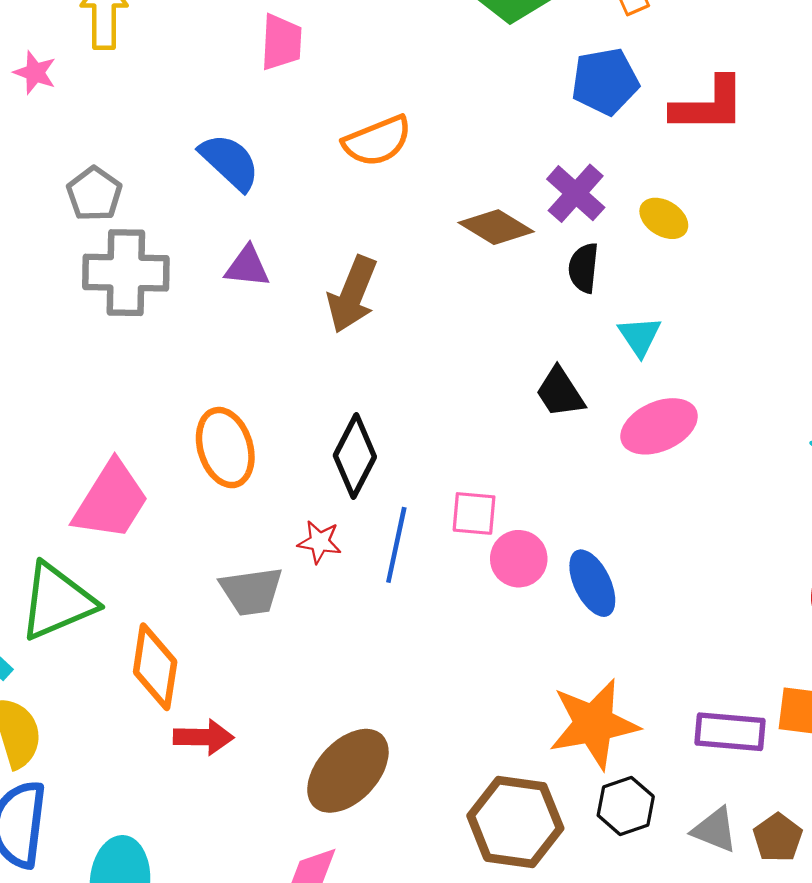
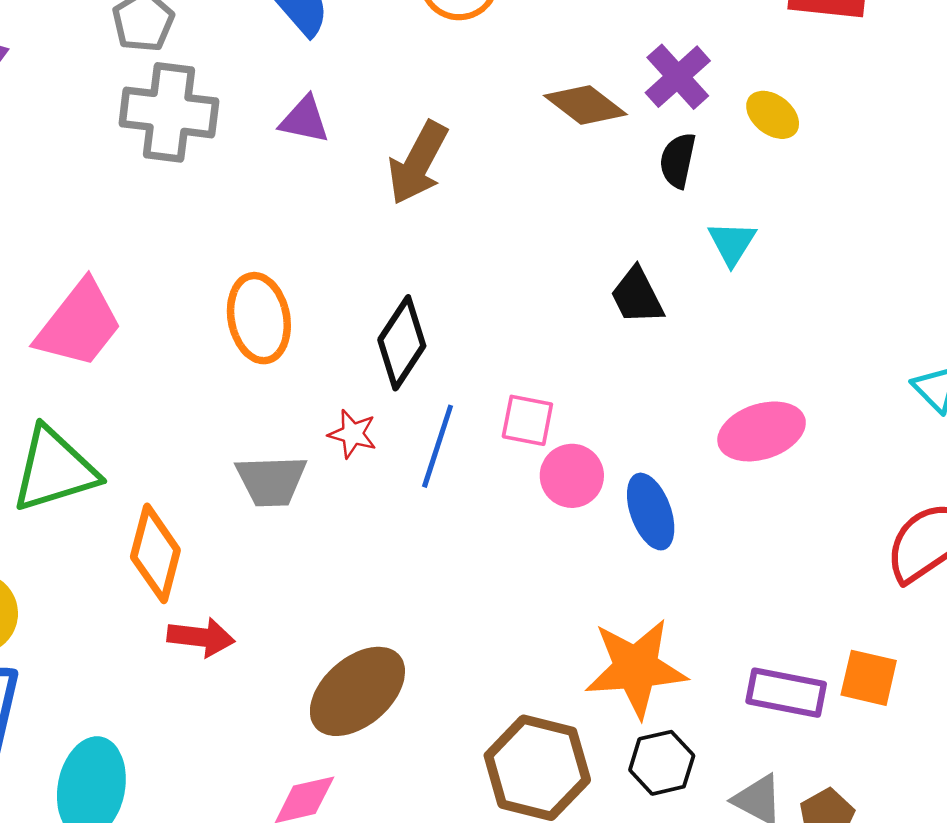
pink ellipse: (659, 426) -> (762, 431), moved
pink trapezoid: (111, 501) -> (79, 324), moved

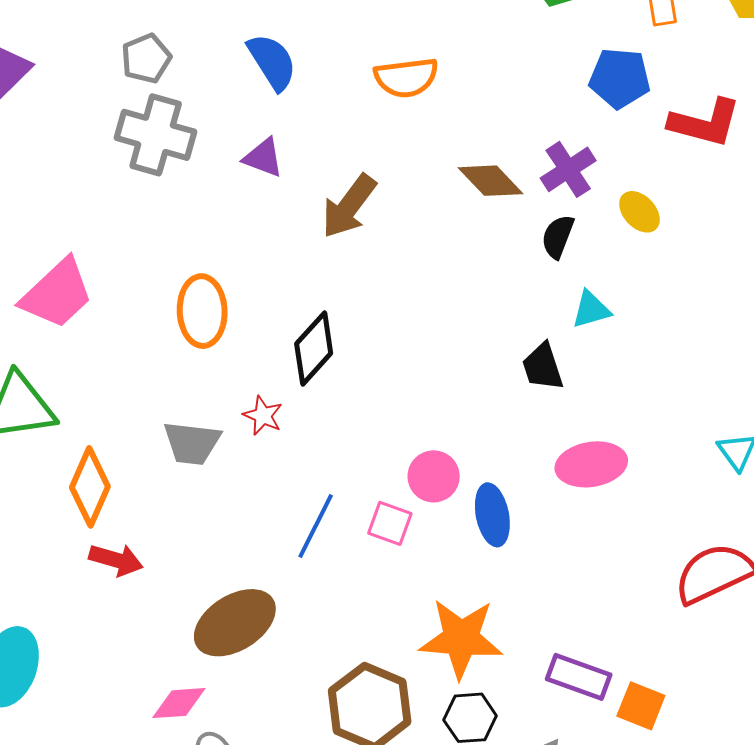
cyan triangle: (732, 243) -> (591, 310), turned 33
black trapezoid: (637, 296) -> (543, 367), moved
pink square: (527, 420) -> (390, 523), moved
blue line: (438, 446) -> (316, 526), moved
orange square: (869, 678) -> (641, 706), moved

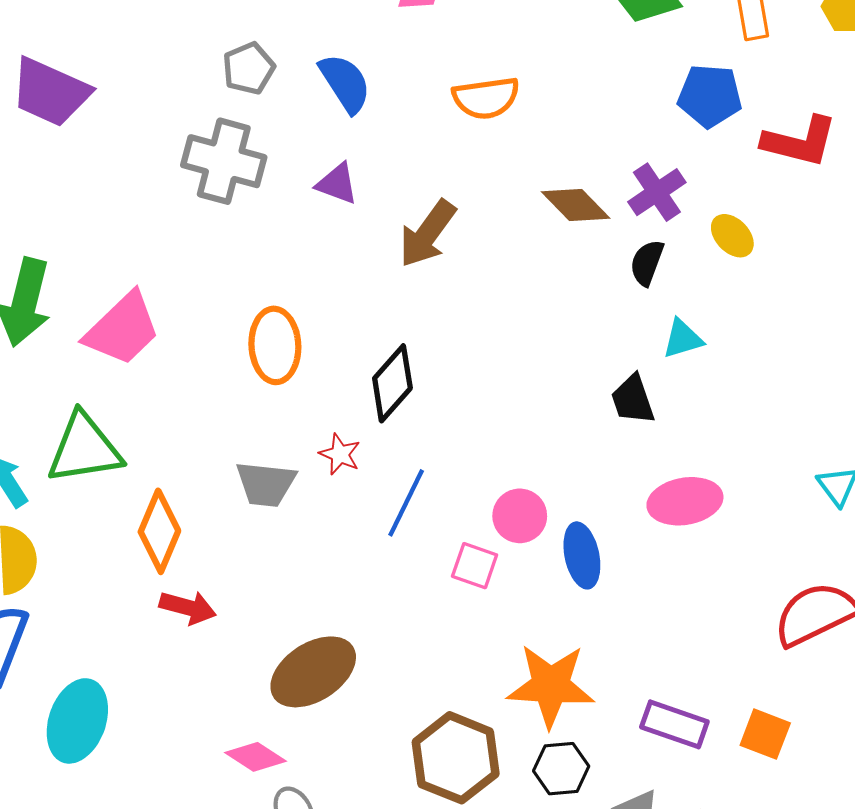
gray pentagon: (146, 59) -> (249, 68), moved
blue line: (316, 526) -> (406, 503), moved
pink diamond: (179, 703) -> (256, 757), turned 38
orange square: (641, 706) -> (765, 734), moved

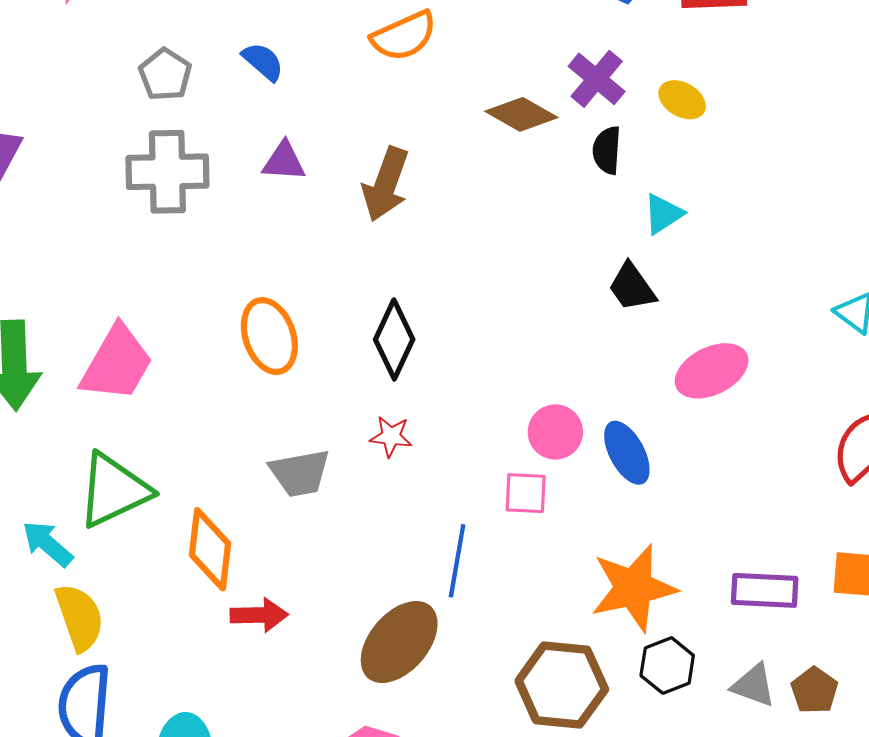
blue semicircle: (345, 83) -> (263, 62), size x0.7
red star: (340, 454) -> (391, 436), moved
blue line: (406, 503) -> (457, 561), moved

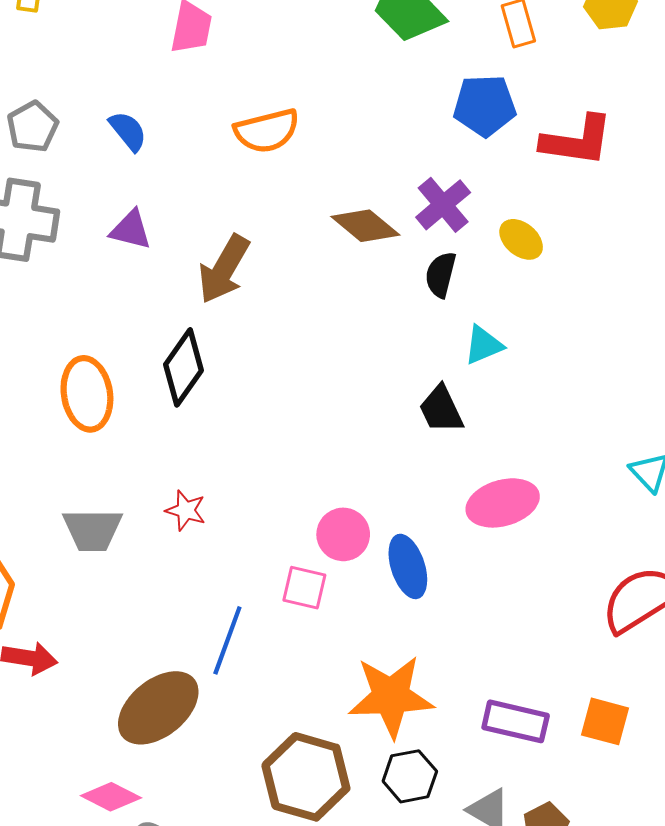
black diamond: (394, 339) -> (183, 367), moved

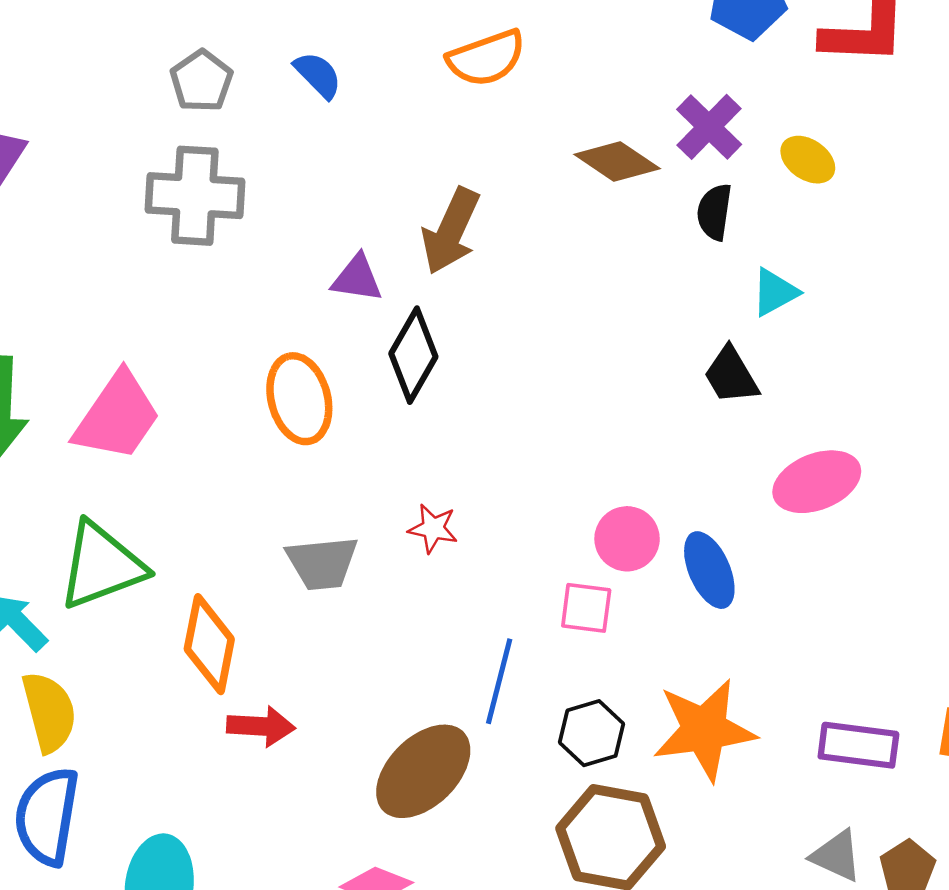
purple triangle: (131, 230) -> (357, 278), moved
black hexagon: (410, 776) -> (592, 733), moved

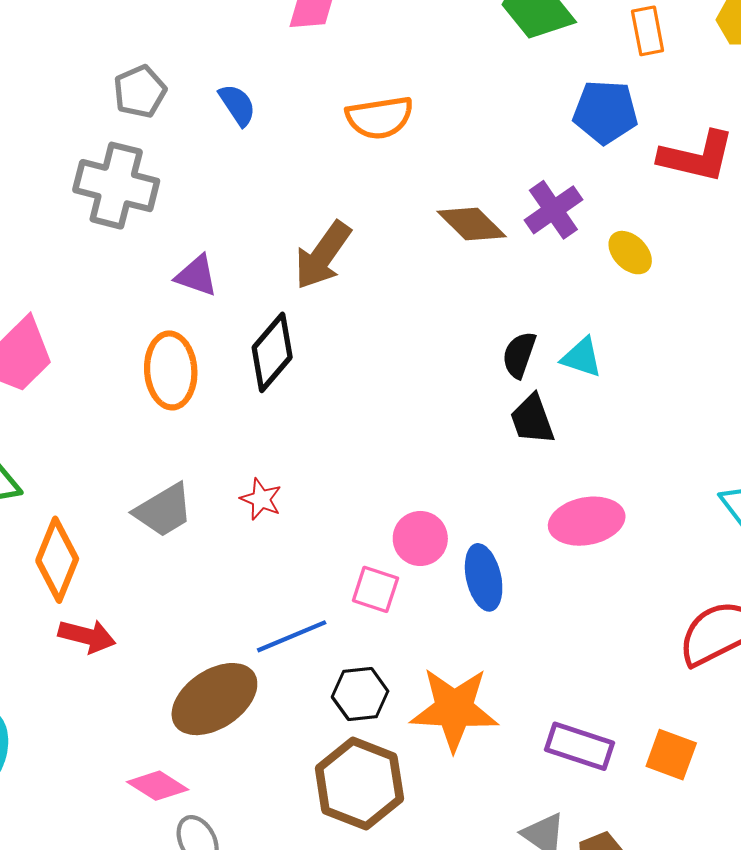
black semicircle: (714, 212) -> (519, 355), moved
purple triangle: (357, 278) -> (197, 276), moved
cyan triangle: (775, 292) -> (582, 357), turned 36
gray trapezoid: (322, 563) -> (164, 510), turned -36
blue line: (499, 681) -> (292, 636), turned 42

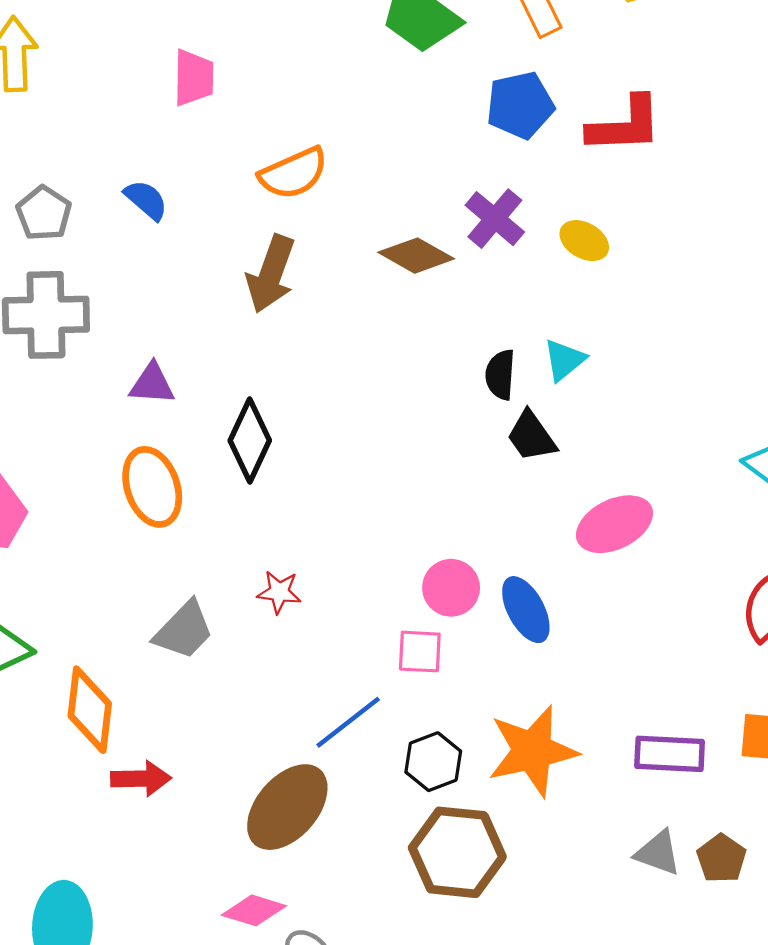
brown arrow: (323, 255) -> (271, 274), moved
cyan triangle: (582, 357) -> (564, 360), turned -42

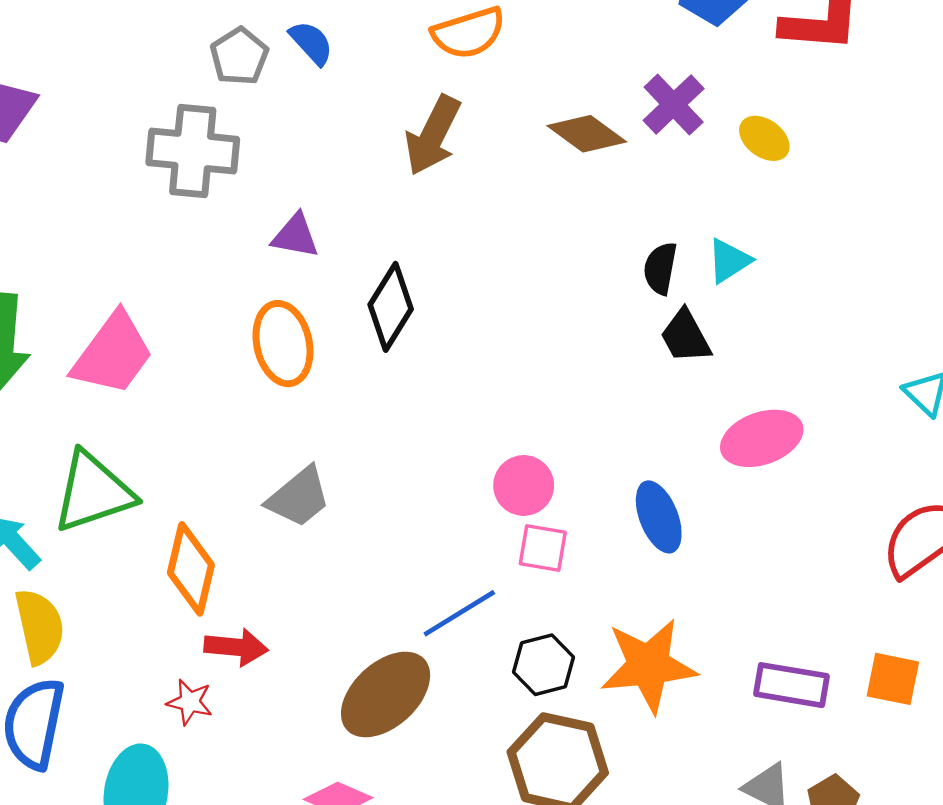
gray pentagon: (44, 213) -> (239, 56), moved
pink circle: (451, 588) -> (524, 485), moved
red star: (279, 592) -> (190, 702), moved

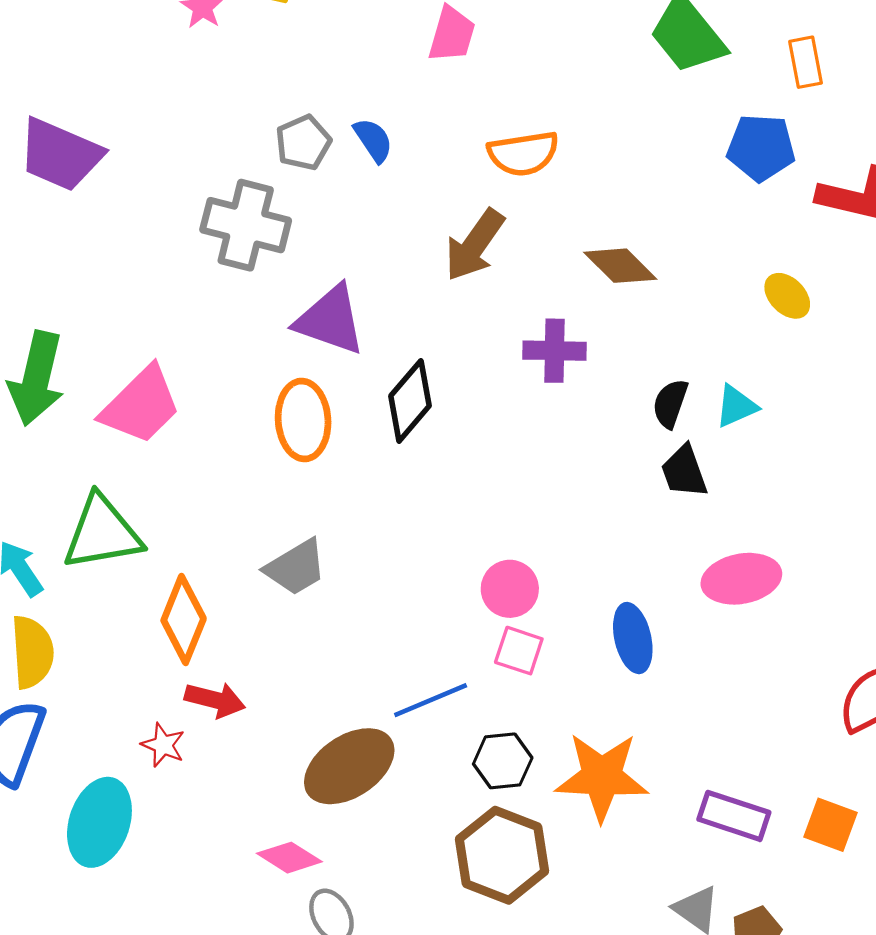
purple cross: (674, 105) -> (555, 351), moved, turned 36
purple triangle: (295, 236) -> (330, 320), size x1.6

